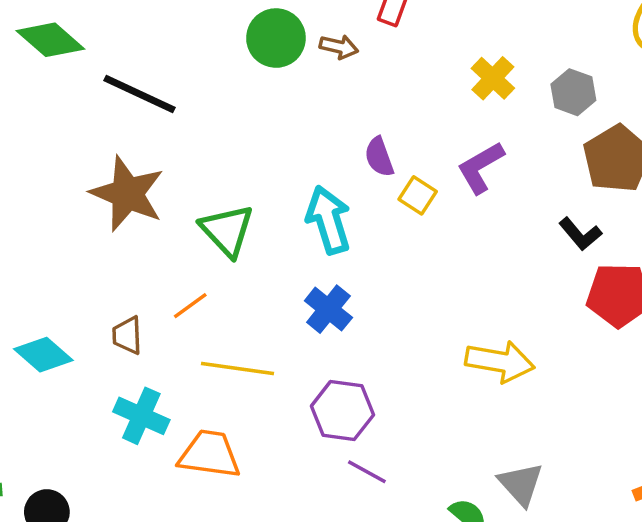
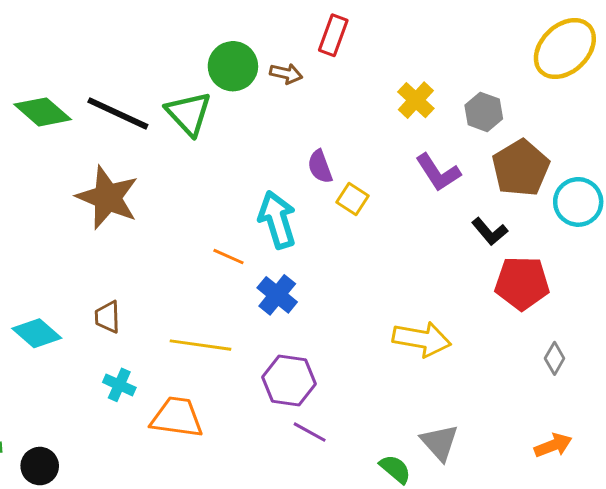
green diamond: (50, 40) -> (43, 112), moved
purple L-shape: (481, 167) -> (438, 172), moved, turned -93
green triangle: (227, 230) -> (189, 113), moved
orange line: (190, 306) -> (229, 257), moved, turned 60
cyan cross: (141, 416) -> (119, 385), size x0.7

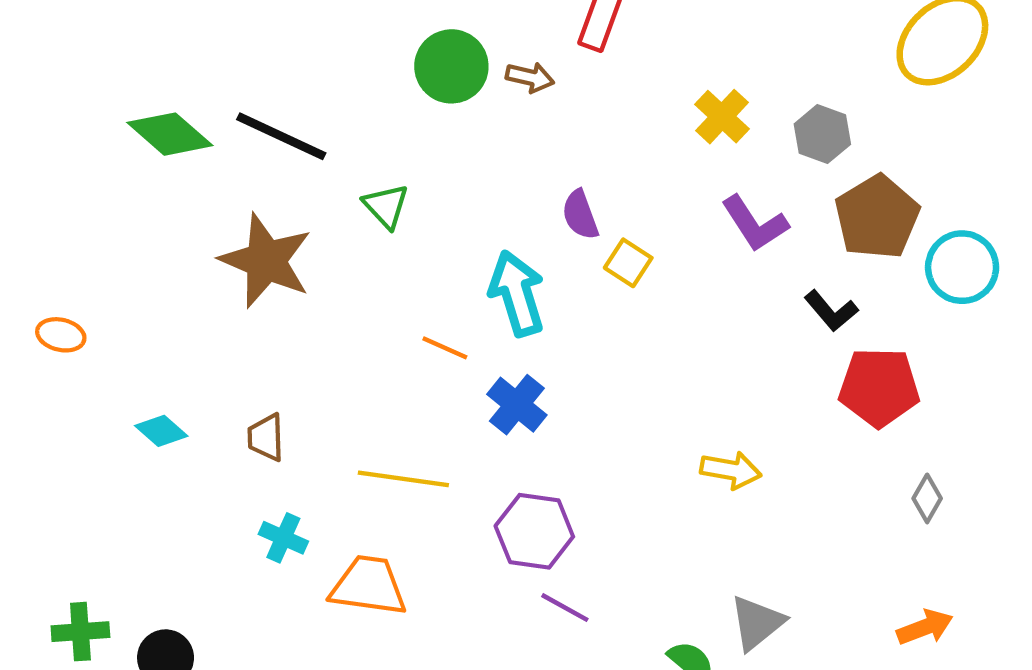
green triangle: (189, 113) -> (386, 206), moved, size x0.7
cyan diamond: (37, 333) -> (161, 431), moved, size x0.7
yellow arrow: (422, 339) -> (731, 470), size x0.7
gray triangle: (439, 442) -> (757, 623), turned 33

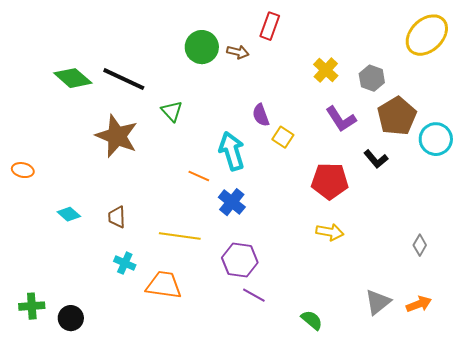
red pentagon: (879, 387) -> (330, 181), moved
gray triangle: (757, 623) -> (378, 302), moved

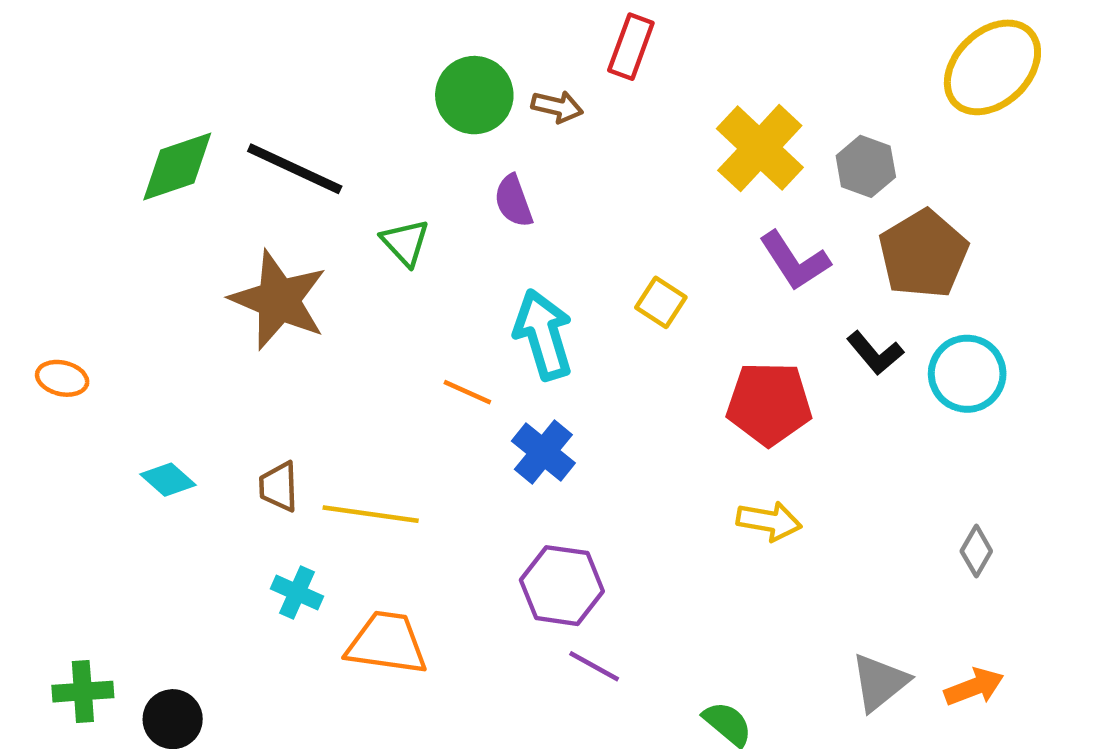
yellow cross: (326, 70) -> (760, 148), size x1.5
green diamond: (73, 78) -> (177, 166), turned -60
purple semicircle: (261, 115) -> (513, 201), moved
cyan circle: (436, 139) -> (967, 374), moved
yellow line: (180, 236) -> (371, 514), moved

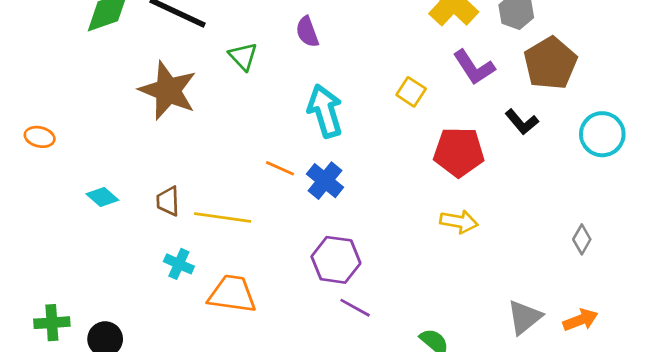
yellow square: (661, 302) -> (411, 92), moved
cyan circle: (967, 374) -> (602, 134), moved
orange line: (467, 392) -> (280, 168), moved

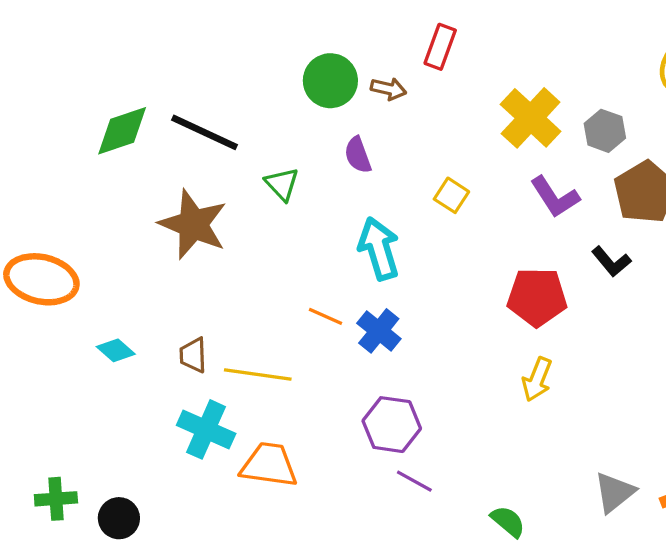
yellow square: (411, 92) -> (451, 195), moved
orange ellipse: (40, 137) -> (41, 279), size x2.0
yellow arrow: (459, 222) -> (537, 379), turned 102
cyan cross: (179, 264) -> (206, 429), size x1.6

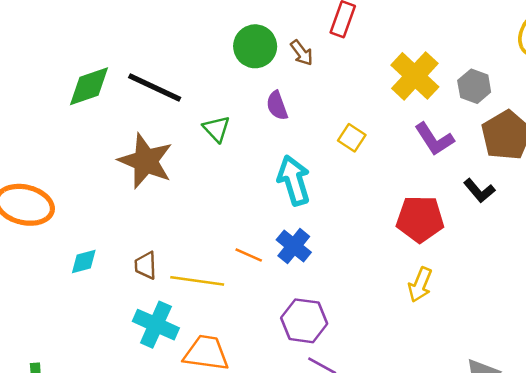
brown arrow: (388, 89) -> (302, 53), turned 40
orange line: (326, 316) -> (249, 255), moved
cyan diamond: (116, 350) -> (84, 261), turned -56

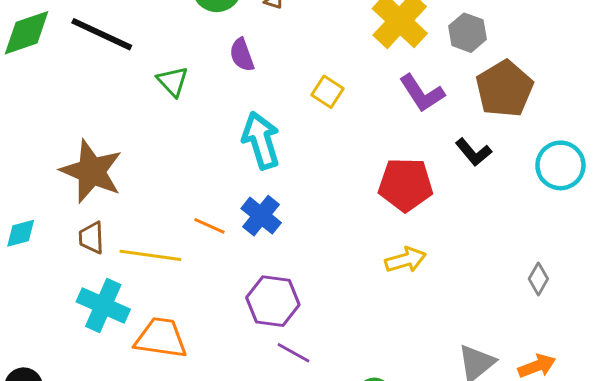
brown star: (146, 161) -> (91, 171), moved
yellow arrow: (420, 285) -> (406, 260), turned -128

